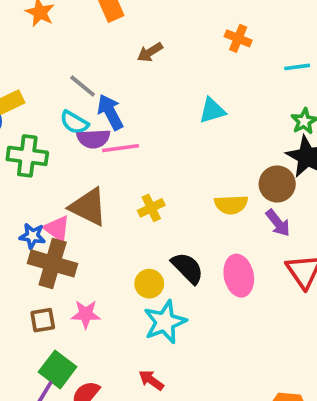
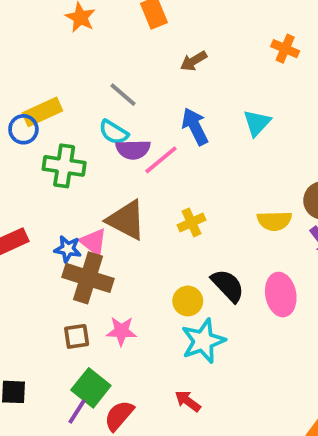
cyan triangle: (212, 111) -> (257, 123), turned -32
blue arrow: (110, 112) -> (195, 127), moved
pink line: (121, 148) -> (161, 160), turned -33

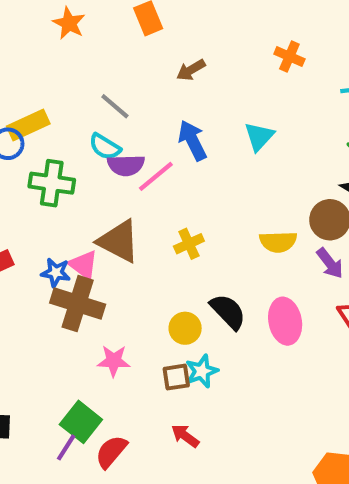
brown square: (77, 336) -> (176, 377), moved
cyan star: (203, 341) -> (202, 371), size x0.7

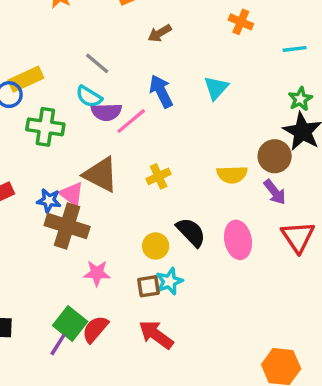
red arrow: (185, 436) -> (156, 335), size x1.5
red semicircle: (111, 452) -> (95, 329), moved

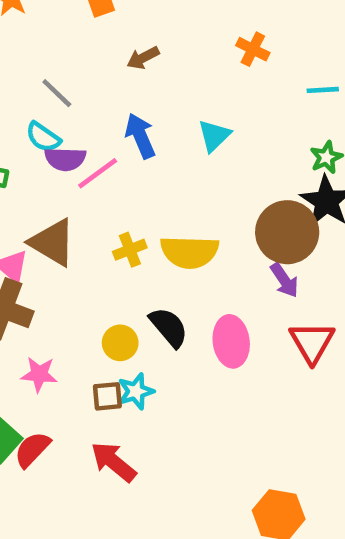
brown circle: (275, 156) -> (287, 232), size x1.4
yellow semicircle: (232, 175) -> (189, 252), moved, size x1.4

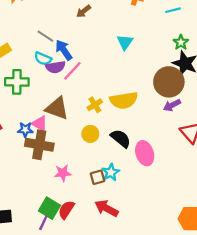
blue arrow: (140, 136) -> (64, 50), moved
purple arrow: (284, 280) -> (172, 105), turned 108
pink ellipse: (231, 341) -> (145, 153), moved
yellow circle: (120, 343) -> (90, 134), moved

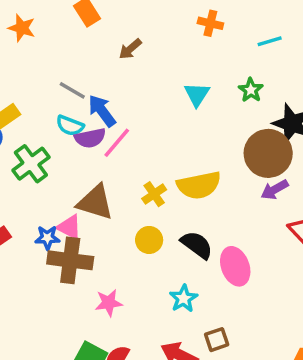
green star: (181, 42) -> (251, 90), moved
green cross: (17, 82) -> (31, 164), turned -35
brown square: (97, 177) -> (217, 340), moved

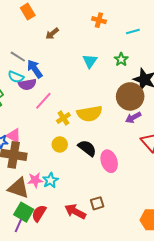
pink line: (117, 143) -> (43, 101), moved
brown triangle: (95, 202) -> (18, 188), moved
cyan star: (184, 298) -> (50, 180), moved

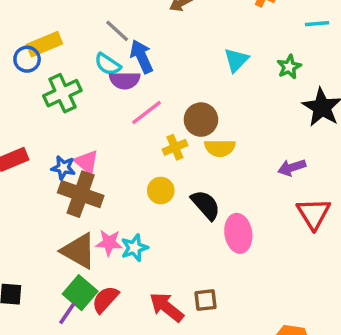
brown circle: (130, 96) -> (201, 120), moved, size x0.7
yellow semicircle: (90, 114) -> (220, 148), size x0.7

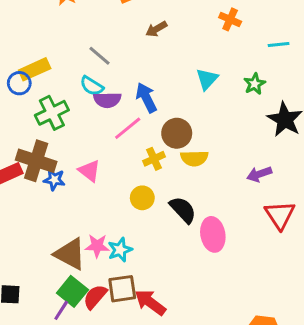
blue arrow: (142, 57) -> (146, 98), moved
pink triangle: (87, 162) -> (89, 171), moved
brown cross: (81, 194) -> (36, 161), moved
brown square: (206, 300) -> (122, 289), moved, size x1.4

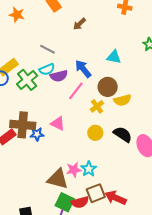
cyan triangle: (207, 79) -> (114, 57), moved, turned -49
cyan semicircle: (92, 86) -> (47, 69), turned -42
green cross: (52, 113) -> (27, 80), moved
red semicircle: (95, 297) -> (80, 202), turned -132

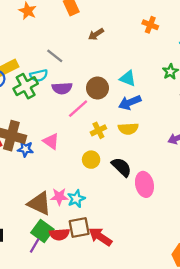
cyan semicircle: (47, 69) -> (39, 75), moved
blue arrow: (83, 69) -> (130, 102), moved, turned -84
brown circle: (108, 87) -> (97, 88), moved

